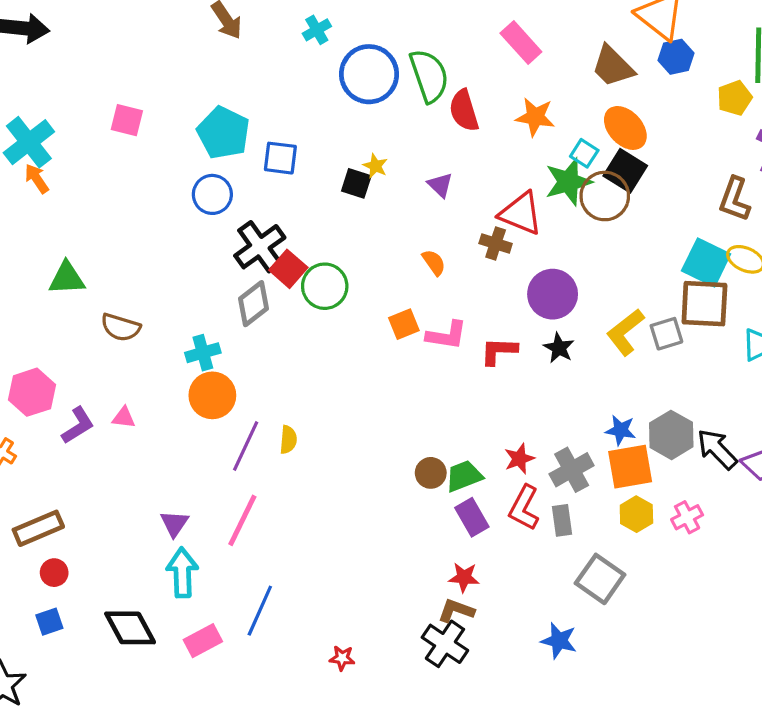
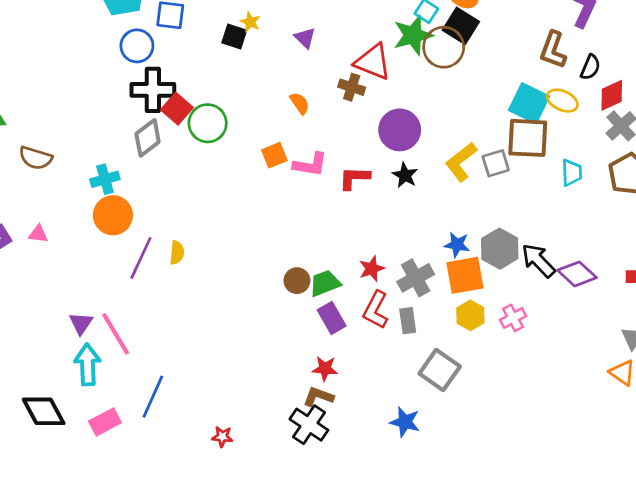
blue circle: (212, 194) -> (137, 46), moved
black cross: (260, 247) -> (153, 90), turned 36
pink line: (242, 520) -> (116, 334), moved, turned -57

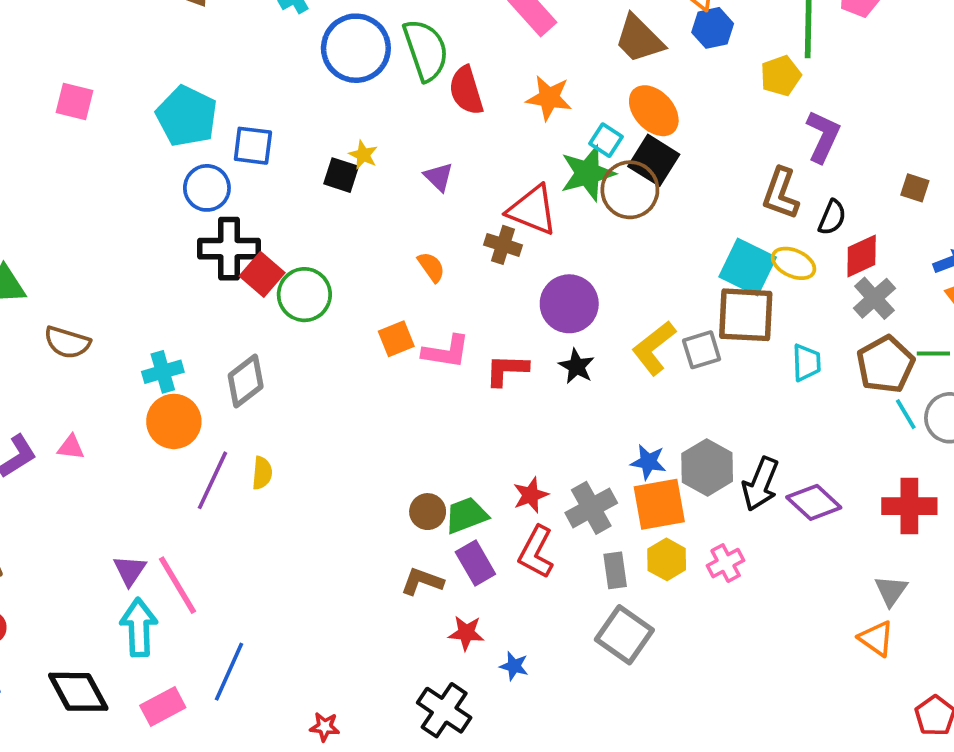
gray diamond: (148, 138) -> (246, 381), moved
black arrow: (538, 261) -> (760, 484), turned -114
gray rectangle: (408, 321) -> (615, 570), moved
brown L-shape: (318, 397) -> (422, 581), moved
blue star: (405, 422) -> (514, 666), moved, size x0.7

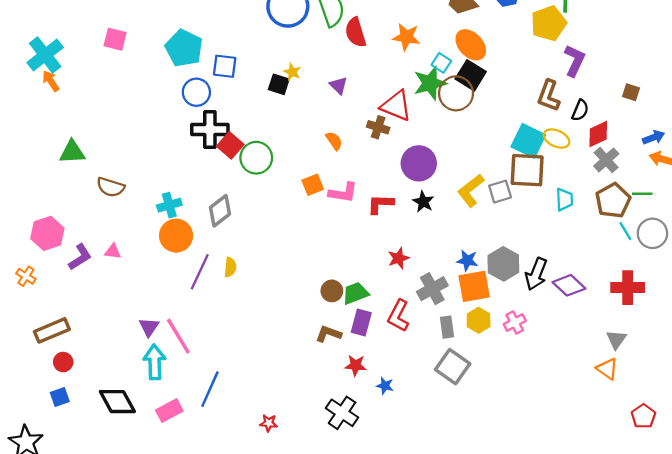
yellow pentagon: (781, 76) -> (549, 23), size x1.4
red star: (531, 495) -> (398, 258), moved
purple rectangle: (475, 563) -> (361, 323), turned 45

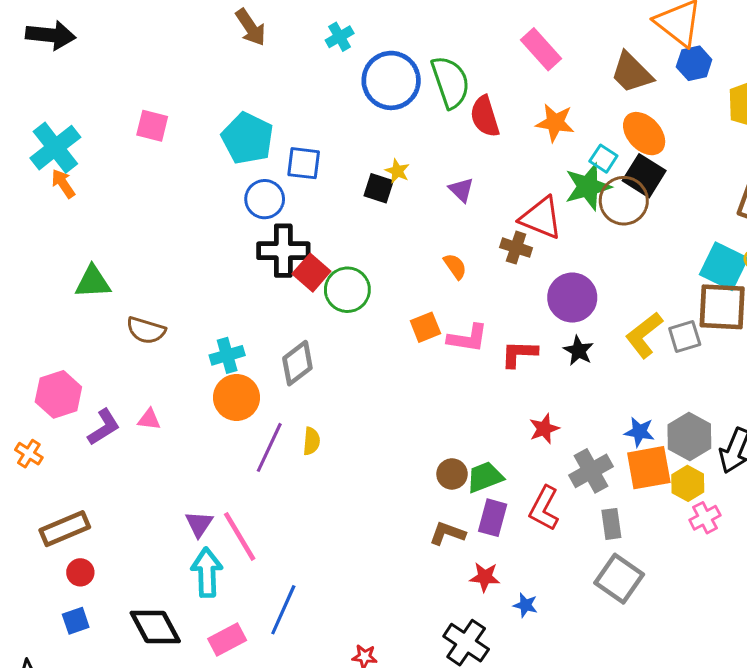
yellow hexagon: (479, 320) -> (688, 483), moved

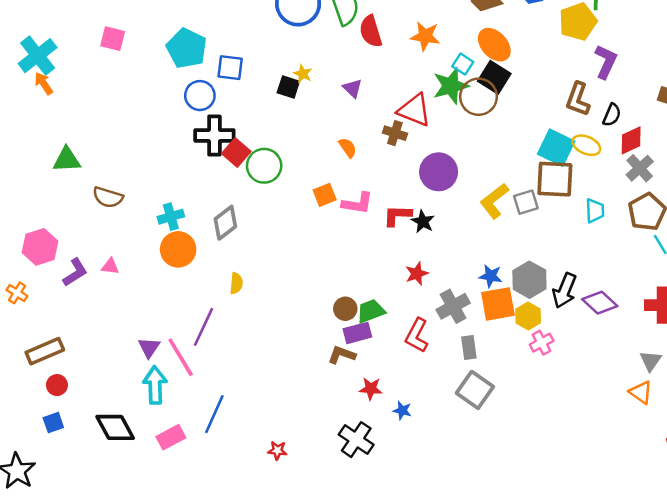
black star: (578, 351) -> (423, 222), moved
purple line: (269, 447) -> (204, 327), moved
purple rectangle: (493, 518) -> (357, 333), moved, turned 60

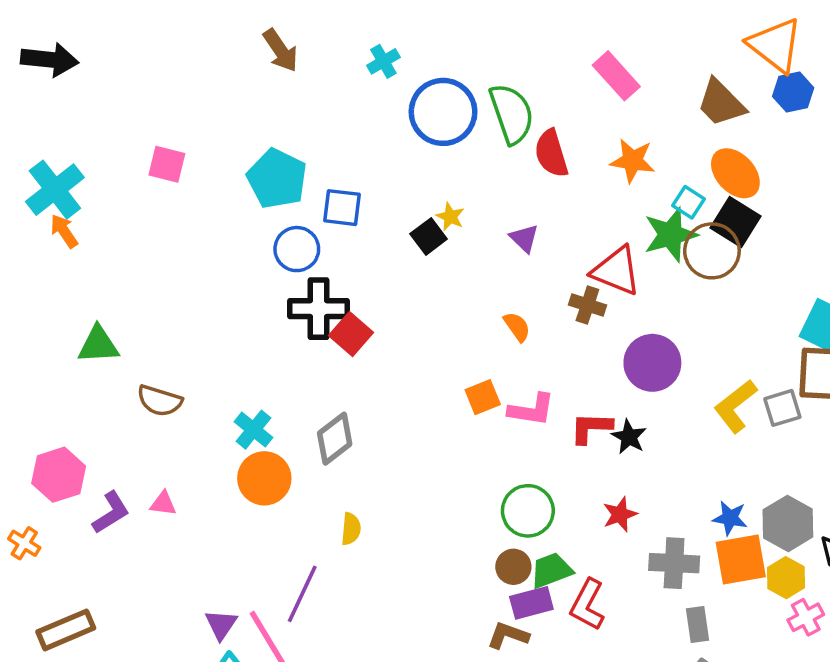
black square: (288, 87) -> (429, 236), turned 35
green circle: (264, 166) -> (528, 511), moved
cyan cross: (171, 217) -> (253, 430), turned -35
gray cross: (453, 306) -> (674, 563), turned 32
red L-shape: (417, 335) -> (587, 605), moved

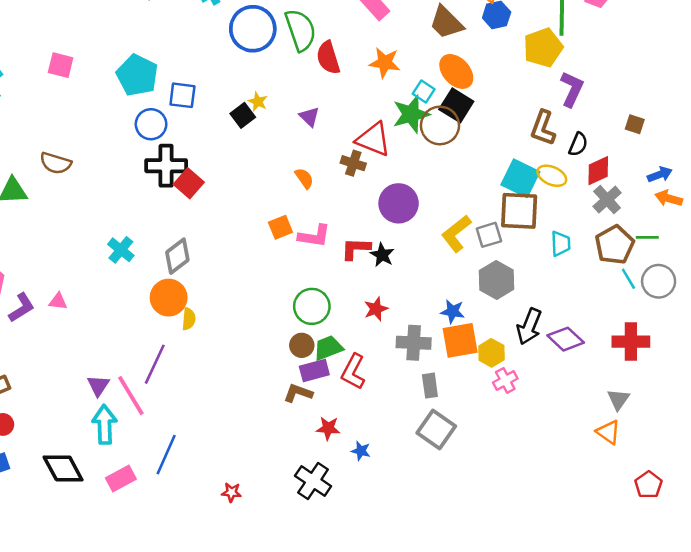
brown semicircle: (160, 401) -> (56, 163), moved
orange circle: (264, 478) -> (169, 298), moved
gray hexagon: (788, 523) -> (497, 280), moved

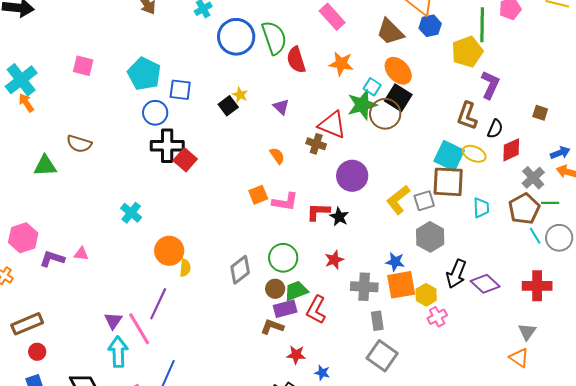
gray cross: (607, 200) -> (533, 178), moved
gray diamond: (177, 256) -> (240, 270), moved
purple L-shape: (22, 308) -> (52, 259), turned -130

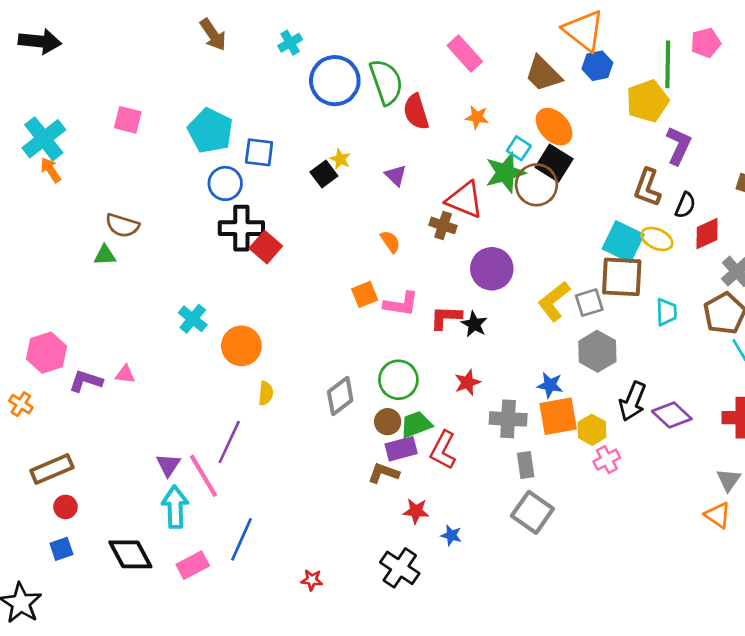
orange star: (341, 64) -> (477, 117), size x0.7
green triangle: (45, 166) -> (105, 255), moved, size x0.7
orange circle: (169, 251) -> (241, 346), moved

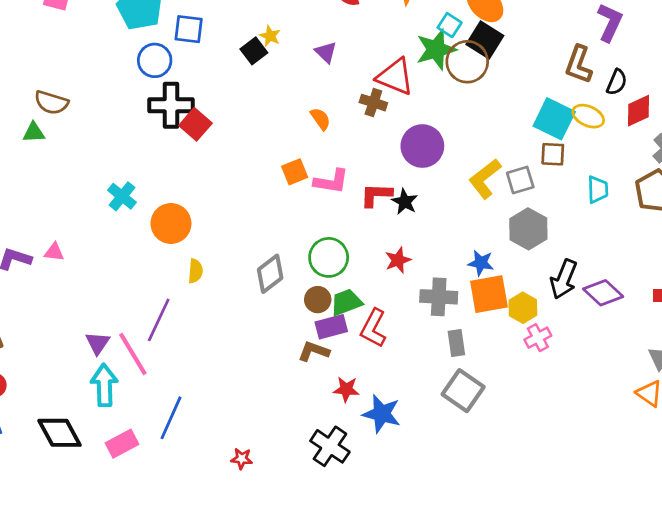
brown square: (622, 277) -> (553, 154), size x0.6
blue star: (451, 535) -> (382, 414), size x1.8

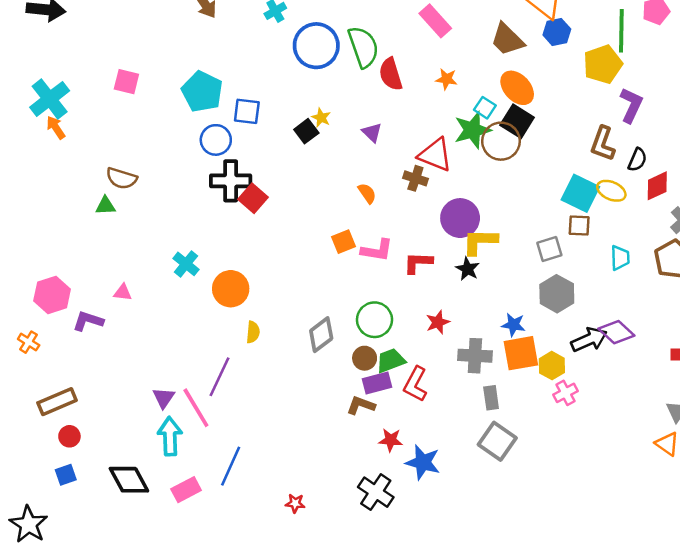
yellow L-shape: (485, 179) -> (480, 242), moved, turned 39
black star: (405, 202) -> (468, 269), moved
pink triangle: (54, 252) -> (123, 292), moved
black arrow: (564, 279) -> (589, 340), turned -136
purple diamond: (603, 293) -> (616, 332), moved

